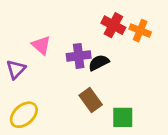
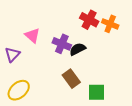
purple cross: (79, 56) -> (62, 44), turned 30

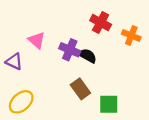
orange cross: (110, 24) -> (131, 36), moved
black semicircle: (78, 49) -> (88, 56), turned 56
purple triangle: (12, 54) -> (14, 62), turned -49

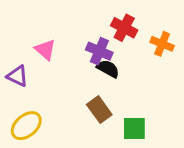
purple cross: (70, 50) -> (99, 51), moved

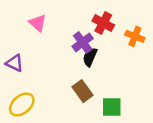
pink triangle: (45, 50) -> (38, 23), moved
purple cross: (99, 51) -> (83, 42), turned 30
black semicircle: (108, 69) -> (90, 57), turned -96

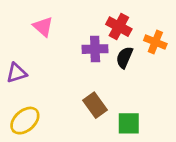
purple cross: (83, 42) -> (95, 49), turned 35
black semicircle: (90, 57) -> (124, 57), moved
purple triangle: (14, 63) -> (16, 73), turned -42

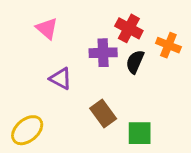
purple triangle: (16, 73) -> (61, 79), moved, turned 45

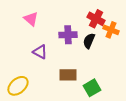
red cross: (129, 28) -> (96, 19), moved
brown rectangle: (103, 113) -> (68, 75), turned -54
green square: (140, 133) -> (92, 88), turned -30

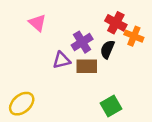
purple cross: (68, 35) -> (82, 42), turned -30
purple triangle: (40, 52) -> (62, 60), moved, turned -42
brown rectangle: (68, 75) -> (87, 66), moved

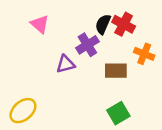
orange cross: (134, 36) -> (144, 54), moved
black semicircle: (107, 49) -> (103, 24), moved
brown rectangle: (87, 66) -> (116, 71), moved

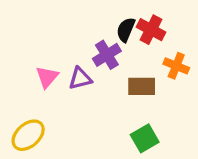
pink triangle: (40, 24) -> (47, 77), moved, turned 30

